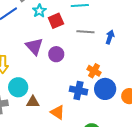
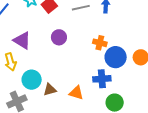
purple triangle: (34, 46) -> (22, 40), moved
blue cross: (78, 90) -> (102, 79), moved

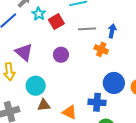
orange cross: (100, 43) -> (101, 49), moved
cyan circle: (32, 80) -> (36, 86), moved

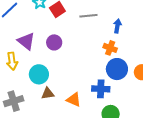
blue arrow: (112, 31) -> (117, 26), moved
orange cross: (101, 49) -> (110, 48), moved
purple circle: (61, 55) -> (54, 42), moved

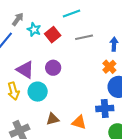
orange cross: (110, 48) -> (109, 67), turned 32
cyan circle: (39, 74) -> (38, 92), moved

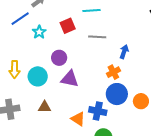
cyan star: (34, 30) -> (39, 32), moved
purple triangle: (25, 70) -> (70, 79), moved, turned -36
orange triangle: (79, 122) -> (78, 119), moved

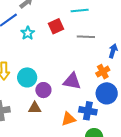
purple circle: (59, 58) -> (43, 90), moved
purple triangle: (70, 79) -> (72, 81), moved
orange triangle: (78, 119) -> (68, 119), turned -49

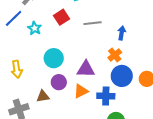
cyan circle: (27, 77) -> (54, 58), moved
brown triangle: (35, 108) -> (43, 96), moved
orange triangle: (68, 119) -> (81, 91), moved

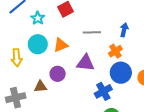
gray line: (93, 23) -> (92, 32), moved
cyan circle: (54, 58) -> (38, 44), moved
orange triangle: (81, 91) -> (61, 45), moved
blue cross: (106, 96) -> (103, 91), turned -36

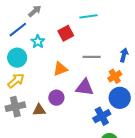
cyan circle: (38, 44) -> (17, 58), moved
yellow arrow: (17, 58) -> (16, 81), turned -126
gray cross: (16, 98) -> (15, 107), moved

